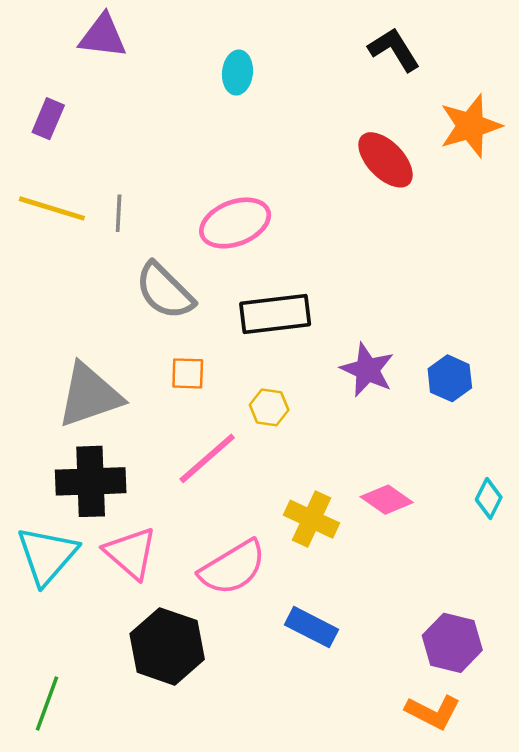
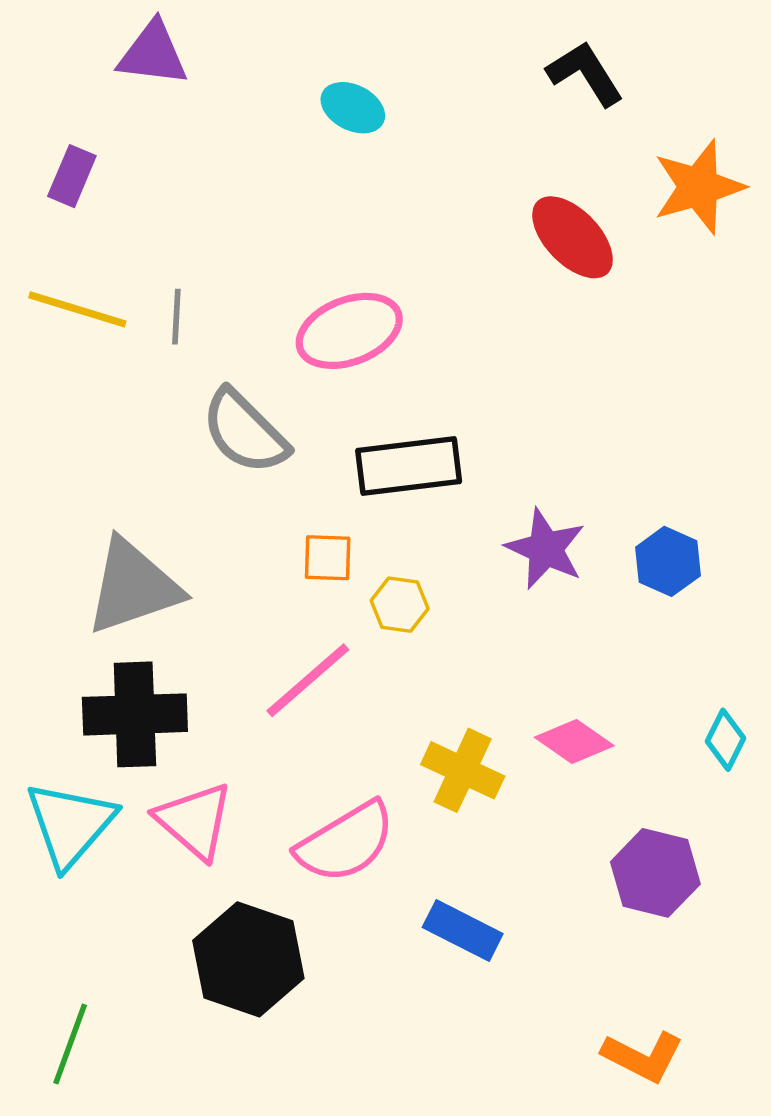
cyan ellipse: (237, 73) -> (353, 108), turned -69
orange square: (188, 373) -> (328, 558), moved
purple hexagon: (452, 643) -> (655, 873), moved

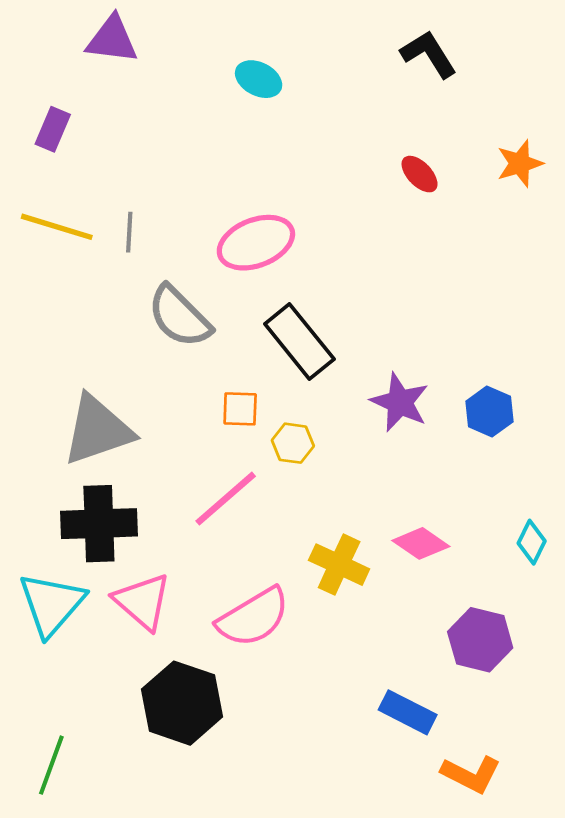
orange star: (699, 187) -> (520, 163), moved, size x0.7
red ellipse: (573, 237) -> (420, 174), size x0.6
black rectangle: (409, 466) -> (299, 342), turned 58
blue rectangle: (463, 931) -> (408, 712), moved

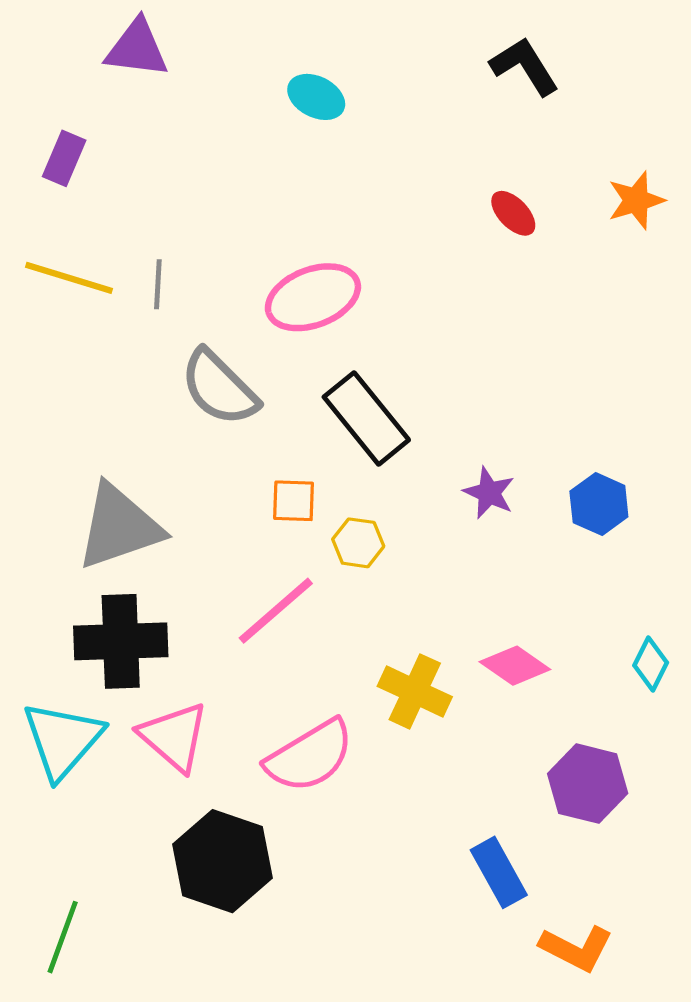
purple star: (400, 402) -> (489, 493), size x0.7
blue rectangle: (408, 712) -> (499, 872), turned 34

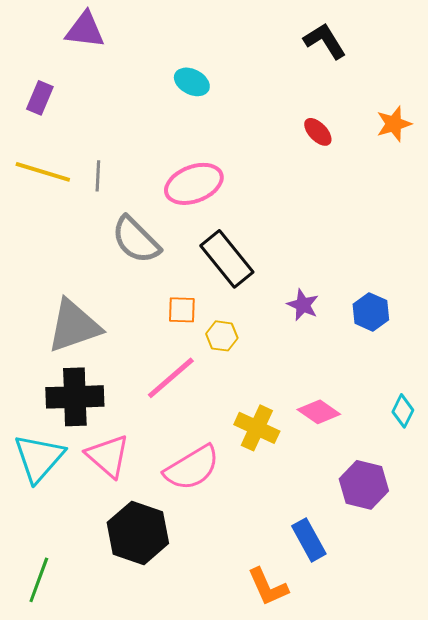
cyan ellipse: (316, 97) -> (192, 82), moved
orange L-shape: (576, 948) -> (268, 587), moved, turned 39

